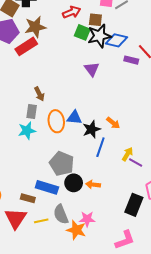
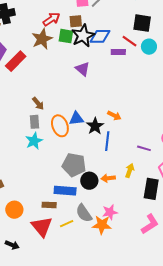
brown star: (35, 27) -> (42, 39), moved
yellow arrow: (127, 154) -> (130, 170), moved

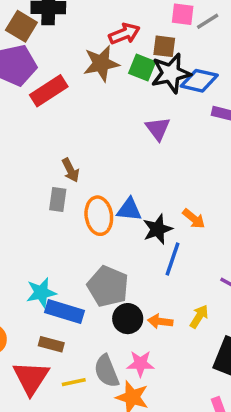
cyan star: (34, 141) -> (41, 293), moved
blue rectangle: (65, 191) -> (65, 311), moved
pink star: (110, 212) -> (140, 364), moved

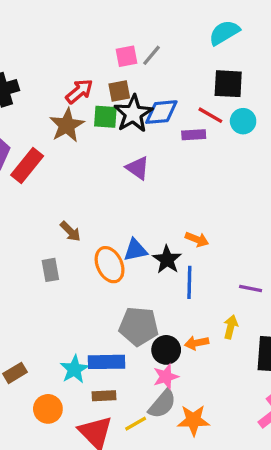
gray rectangle: (58, 200) -> (50, 270), moved
cyan star: (41, 293) -> (74, 369), moved
pink star: (140, 364) -> (166, 377), moved
gray semicircle: (106, 371) -> (162, 404), turned -100

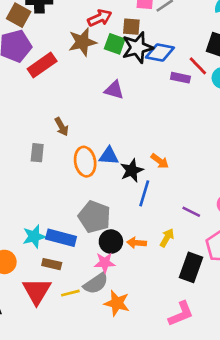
purple triangle: (138, 168) -> (114, 90), moved, turned -35

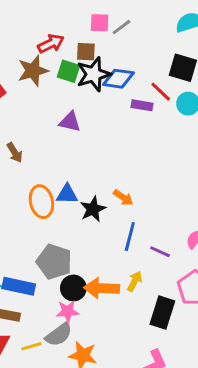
brown arrow: (62, 127) -> (15, 153), moved
blue line: (144, 193) -> (130, 237), moved
orange arrow: (137, 243) -> (102, 288), size x1.6

